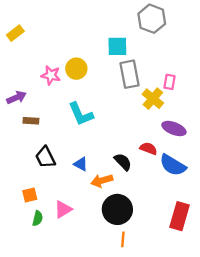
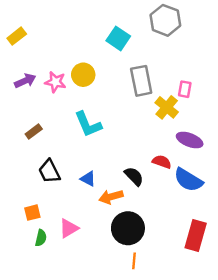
cyan square: (117, 46) -> (118, 38), moved, turned 35
purple arrow: (16, 97) -> (25, 81), moved
brown rectangle: (31, 121) -> (34, 132), turned -40

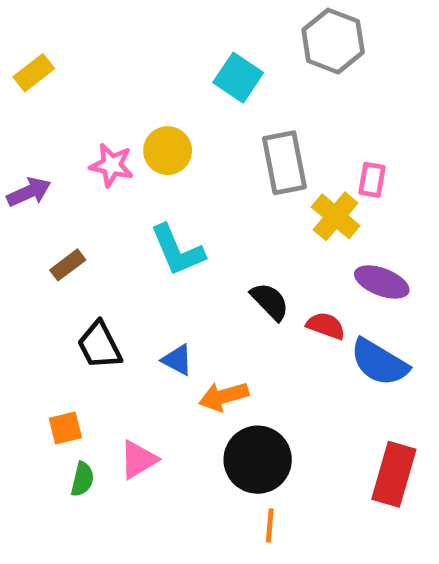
purple arrow: (25, 81) -> (29, 192), moved
black semicircle: (134, 176) -> (270, 301), moved

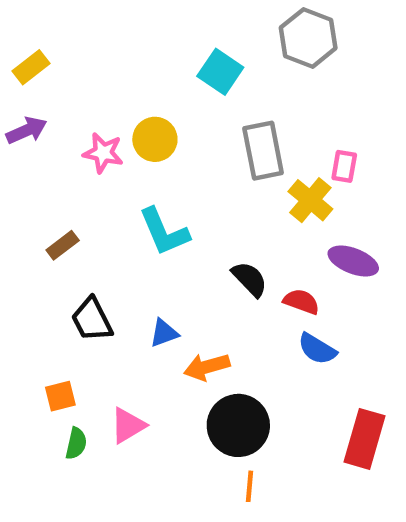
purple arrow: (29, 192) -> (27, 130), moved
blue triangle: (177, 360) -> (164, 333), turned -48
blue semicircle: (379, 362) -> (317, 349), moved, size x0.7

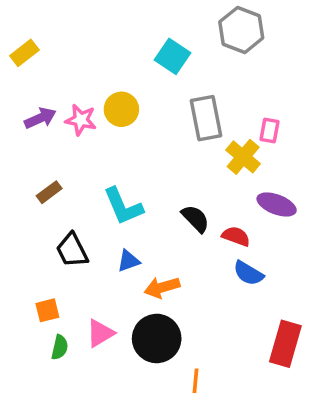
purple arrow: (27, 130) -> (40, 118), moved
cyan L-shape: (164, 232) -> (123, 206), moved
black circle: (238, 425) -> (157, 338), moved

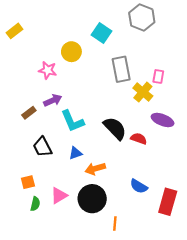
yellow circle: (121, 109) -> (71, 52), moved
purple arrow: (40, 118) -> (53, 100), moved
black semicircle: (195, 219) -> (115, 128), size x1.4
blue semicircle: (248, 273) -> (139, 186), moved

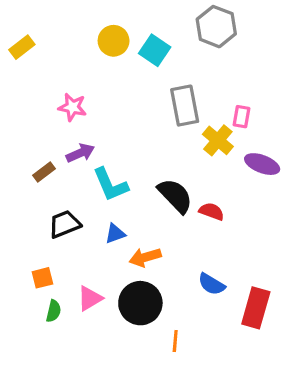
yellow circle: (71, 52) -> (114, 41), moved
purple ellipse: (163, 120) -> (262, 164), moved
black trapezoid: (42, 147) -> (65, 224), turned 95

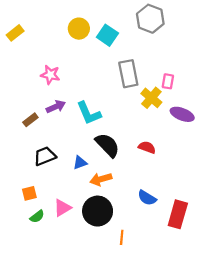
cyan L-shape: (110, 185) -> (89, 113), moved
black semicircle: (175, 196) -> (107, 145), moved
green semicircle: (53, 311) -> (37, 217), turned 40

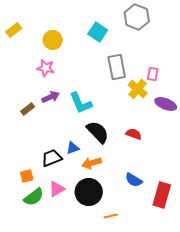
yellow circle: (79, 29) -> (53, 40), moved
black trapezoid: (45, 156) -> (52, 158), moved
green semicircle: (37, 217) -> (34, 197), size x1.5
orange line: (122, 237) -> (111, 216), turned 72

